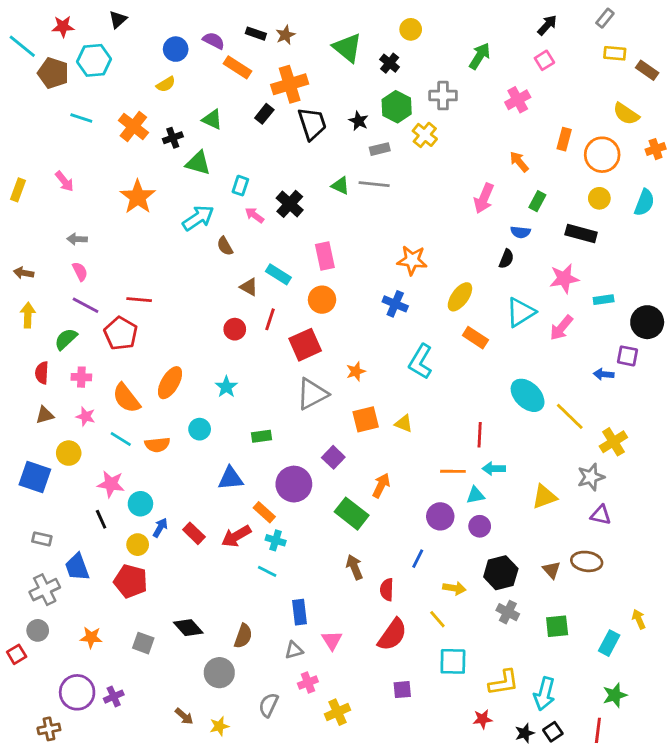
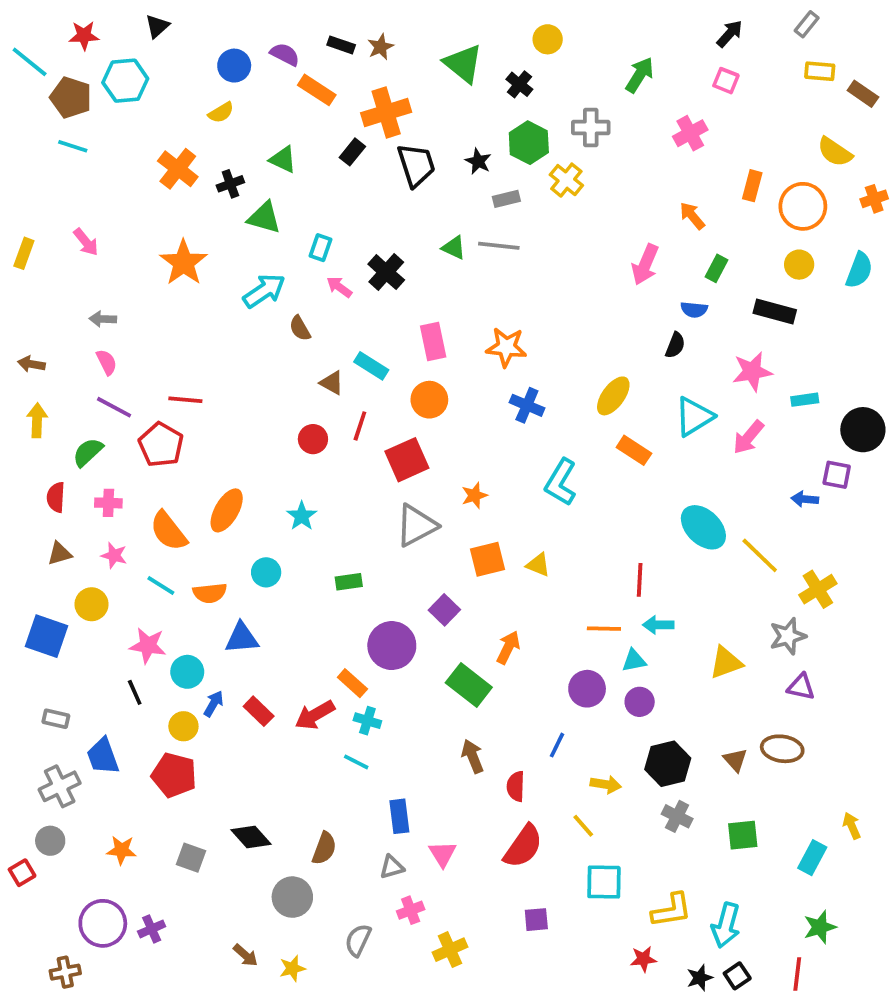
pink square: (544, 60) -> (726, 81), turned -36
cyan line: (81, 118) -> (73, 146), moved
orange star: (412, 260) -> (506, 347), moved
blue triangle: (231, 478) -> (242, 638), moved

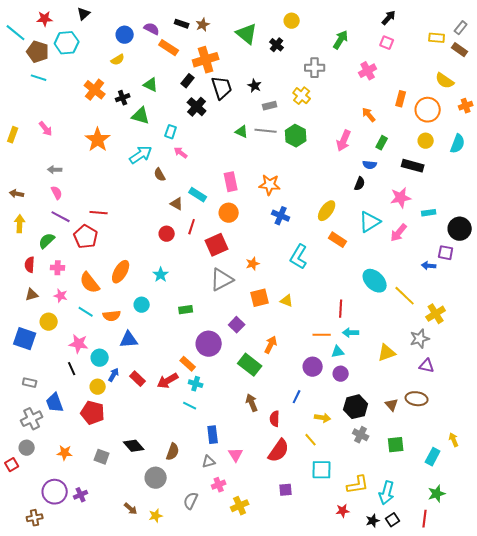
gray rectangle: (807, 24) -> (461, 28), moved
green hexagon: (529, 143) -> (296, 136), moved
black cross: (386, 272) -> (197, 107), moved

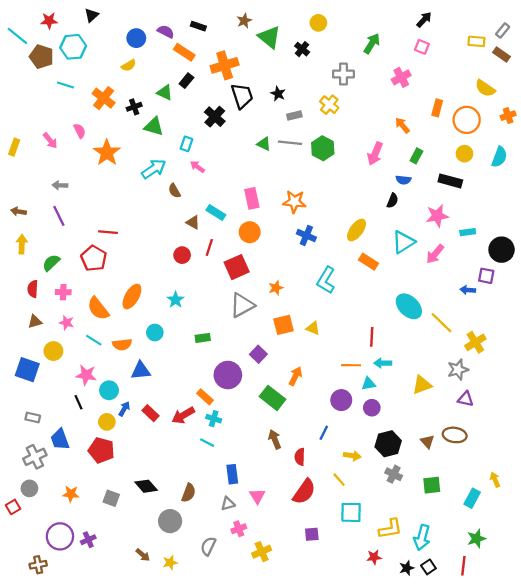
brown star: (203, 25) -> (244, 21), moved
cyan line: (39, 78) -> (65, 85), moved
black rectangle: (188, 81) -> (186, 81), moved
pink semicircle: (57, 193) -> (80, 131), moved
purple line: (61, 217) -> (59, 216), moved, turned 36

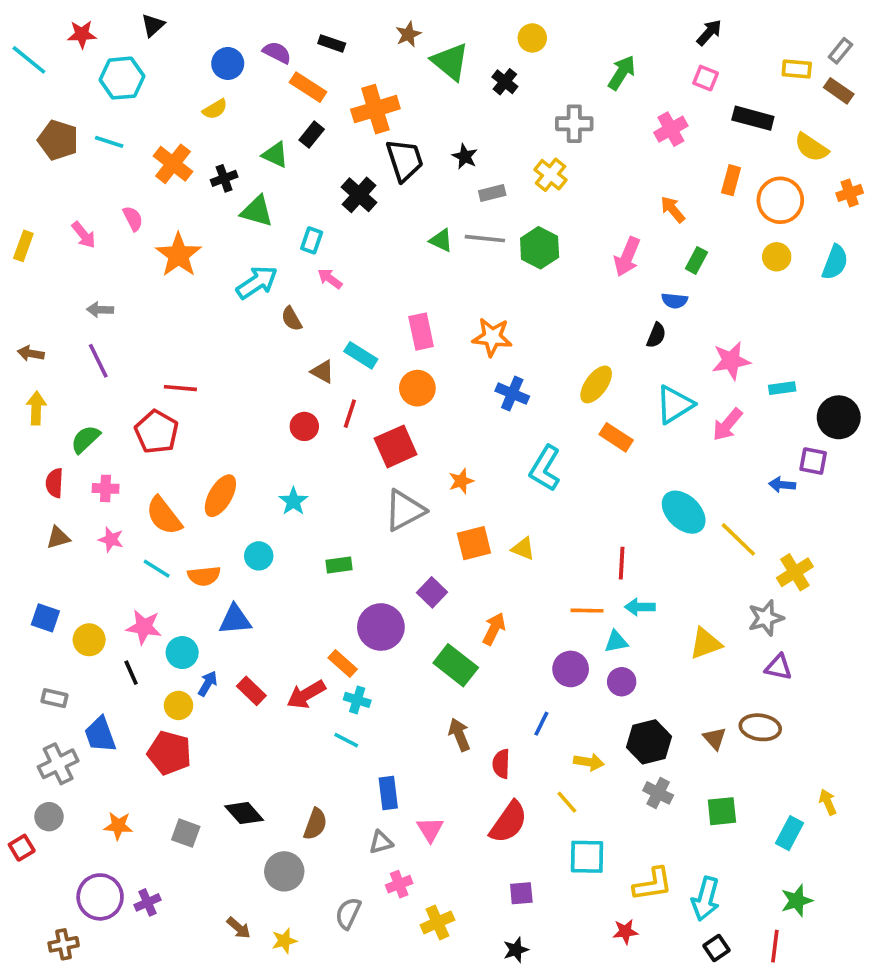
brown pentagon: (41, 57) -> (58, 140), moved
black rectangle: (450, 181) -> (753, 118), moved
yellow circle: (53, 351) -> (89, 640), moved
blue square: (27, 370) -> (45, 618), size x0.7
black star: (407, 568) -> (516, 950), moved

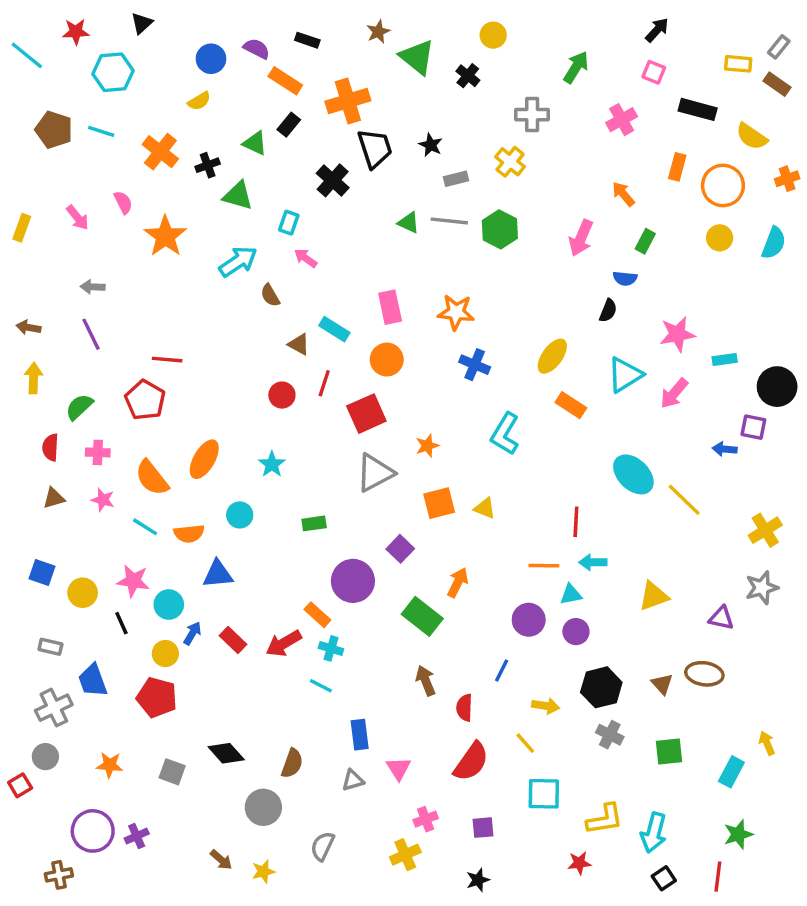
yellow cross: (795, 572) -> (765, 530), moved
gray star: (766, 618) -> (762, 588), moved
pink cross: (399, 884) -> (426, 819), moved

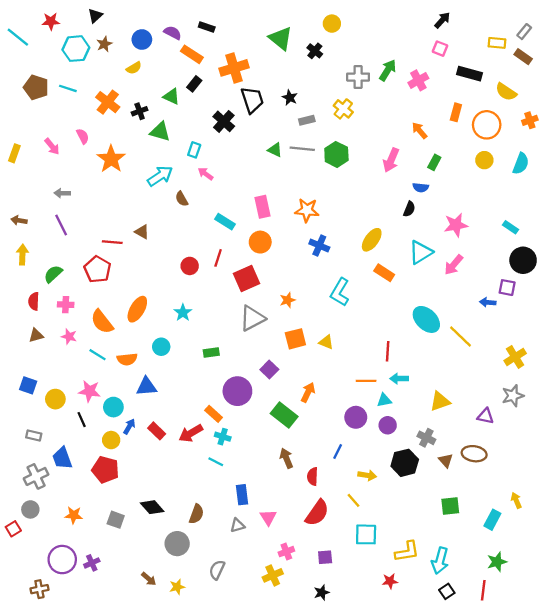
brown star: (378, 32) -> (104, 44), moved
green arrow: (576, 67) -> (388, 70), moved
brown triangle: (299, 344) -> (142, 232), moved
cyan rectangle: (725, 360) -> (511, 227), moved, turned 42
gray cross: (610, 735) -> (426, 438), moved

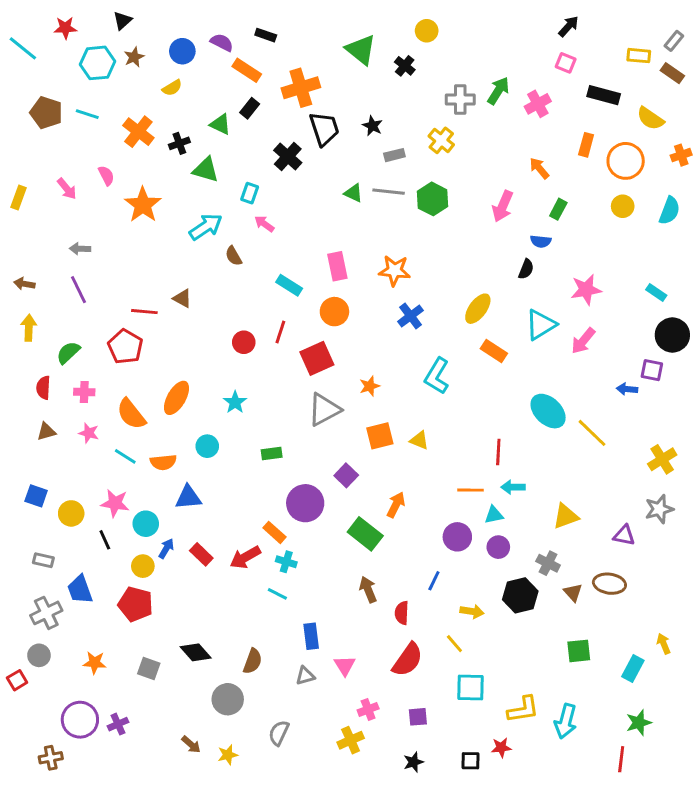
blue cross: (319, 245) -> (411, 316), turned 30
black square: (447, 591) -> (471, 761), moved, turned 35

